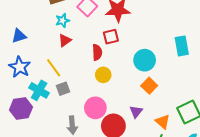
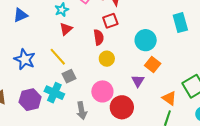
blue triangle: (19, 36) -> (20, 15), moved
cyan cross: (39, 90) -> (54, 93), moved
purple triangle: (136, 112) -> (138, 81), moved

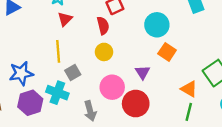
yellow line: (58, 57) -> (58, 51), turned 42
blue star: (25, 59) -> (21, 73), moved, turned -30
yellow circle: (107, 59) -> (104, 52), moved
purple triangle: (138, 81) -> (143, 72), moved

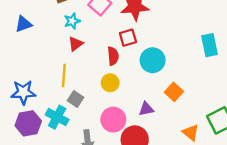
cyan circle: (157, 25) -> (153, 60), moved
purple triangle: (143, 72) -> (146, 109), turned 42
gray square: (73, 73) -> (75, 99), turned -35

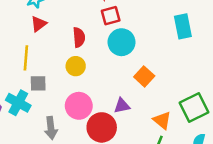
red square: (128, 38) -> (111, 16), moved
gray square: (75, 99) -> (38, 83), turned -35
purple triangle: (146, 109) -> (122, 106), moved

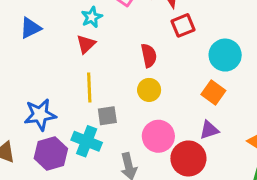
red triangle: (39, 24) -> (86, 44), moved
cyan circle: (122, 42) -> (225, 55), moved
orange square: (144, 76) -> (213, 93), moved

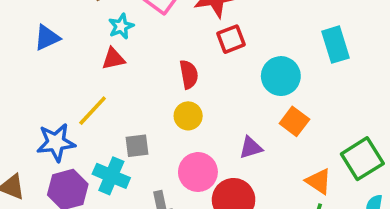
red triangle: (86, 44) -> (113, 59), turned 30
yellow line: (89, 87) -> (93, 111), moved, turned 44
orange square: (213, 93) -> (294, 121), moved
purple triangle: (209, 130) -> (251, 148), moved

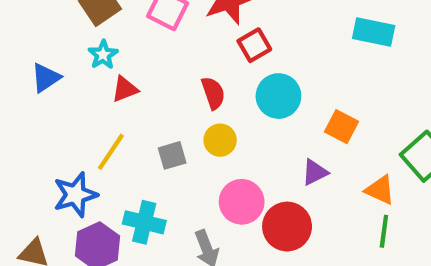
cyan star: (121, 26) -> (103, 55), moved
cyan rectangle: (335, 45) -> (374, 32), turned -52
cyan circle: (281, 76) -> (278, 96), moved
gray square: (137, 146) -> (172, 155), moved
purple triangle: (251, 148) -> (315, 172), moved

